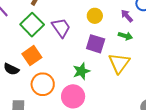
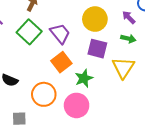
yellow circle: (95, 16) -> (95, 19), size x1.5
orange square: (32, 56) -> (61, 62), moved

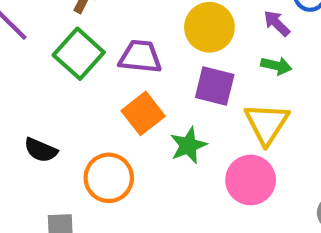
purple trapezoid: (60, 34) -> (140, 57), turned -45
pink circle: (77, 105) -> (251, 180), moved

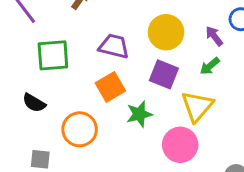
green square: (79, 54) -> (53, 55), moved, turned 36
green arrow: (276, 66) -> (210, 66), turned 120

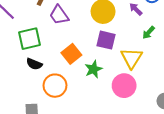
purple trapezoid: (114, 46) -> (59, 15), moved, turned -130
green arrow: (210, 66) -> (149, 33), moved
black semicircle: (34, 103) -> (34, 64), moved

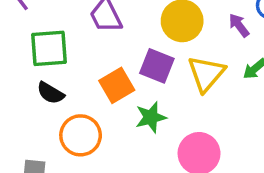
purple square: (106, 40) -> (157, 66), moved
yellow triangle: (132, 58) -> (206, 74), moved

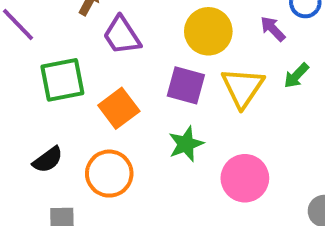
orange square: (117, 85) -> (119, 108), moved
black semicircle: (50, 93) -> (48, 160), moved, turned -60

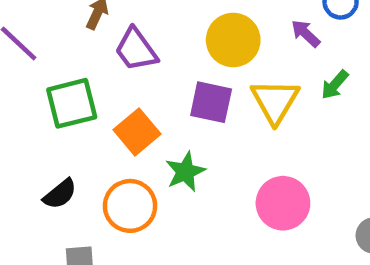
green star: (186, 144) -> (185, 172), moved

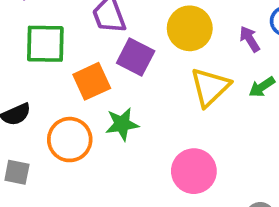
purple square: (211, 102) -> (136, 57), moved

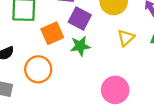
yellow triangle: (210, 87) -> (126, 38), size x0.7
green star: (122, 124) -> (80, 46), moved

